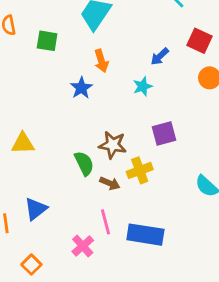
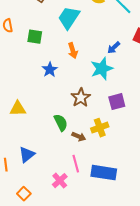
cyan star: (143, 86) -> (102, 69), size x1.6
blue star: (81, 88) -> (50, 70), moved
brown star: (113, 145) -> (81, 98), moved, turned 30

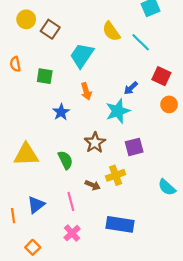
yellow triangle: (18, 109) -> (26, 155), size x1.4
green semicircle: (61, 123) -> (65, 160), moved
pink line: (76, 164) -> (71, 201), moved

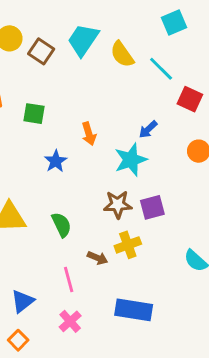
cyan trapezoid: (82, 55) -> (83, 40), moved
red square: (161, 76) -> (190, 99), moved
brown star: (95, 143) -> (118, 204), moved, turned 30
blue triangle: (36, 205) -> (22, 301), moved

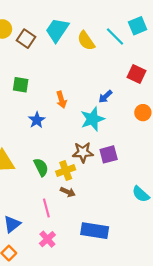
cyan square: (174, 23) -> (138, 26), moved
cyan line: (161, 69) -> (115, 36), moved
yellow cross: (128, 245) -> (66, 170), moved

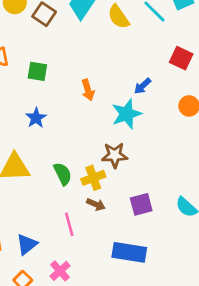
blue star: (37, 120) -> (36, 118), moved
purple square: (109, 154) -> (141, 204), moved
pink cross: (47, 239) -> (60, 271), moved

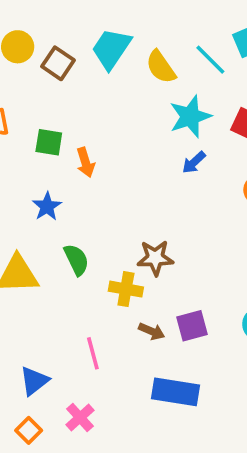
orange arrow: (88, 90) -> (86, 162), moved
cyan star: (127, 114) -> (190, 117), moved
green semicircle: (63, 174) -> (76, 260), moved
yellow cross: (93, 178) -> (126, 289), turned 30
brown arrow: (96, 204) -> (152, 331), moved

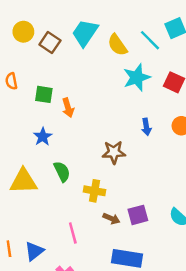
blue arrow: (194, 162) -> (146, 127), moved, turned -56
brown star: (155, 258) -> (114, 152), moved

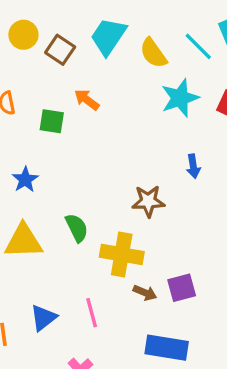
orange arrow: (68, 108) -> (87, 100), moved, turned 144
blue star: (43, 137) -> (25, 180), moved
yellow cross: (95, 191) -> (122, 254), size x1.4
blue triangle: (34, 251) -> (43, 318), moved

